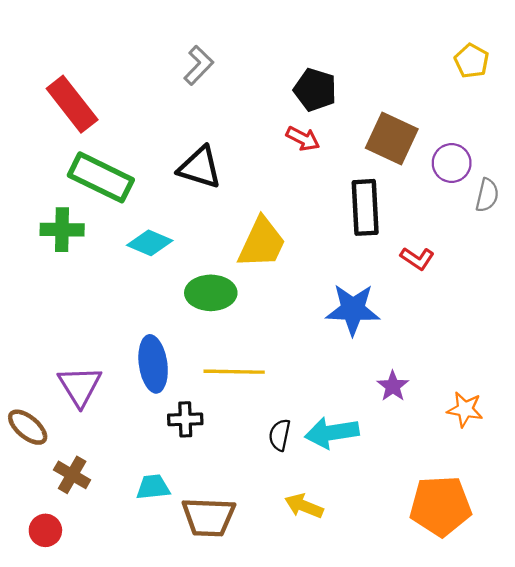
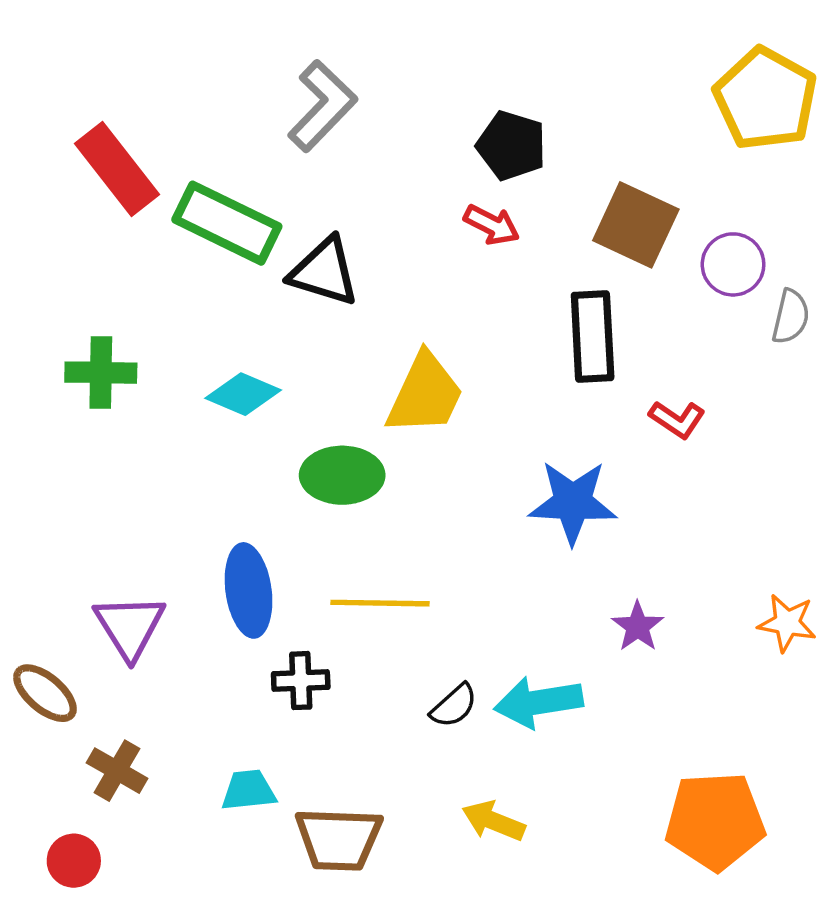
yellow pentagon: (472, 61) -> (765, 99), size x1.8
gray L-shape: (199, 65) -> (322, 106), size x1.4
green rectangle: (101, 177) -> (227, 223), moved
orange star: (465, 409) -> (787, 623), moved
black semicircle: (280, 435) -> (454, 706), turned -144

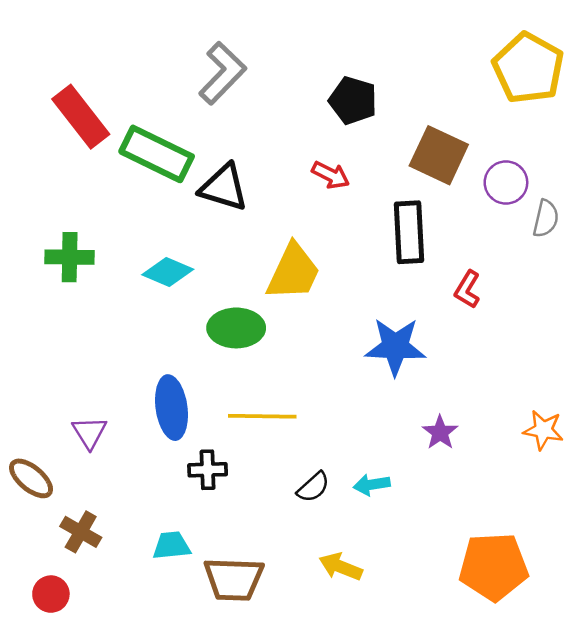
red arrow: (492, 225) -> (331, 175), moved
red L-shape: (677, 419) -> (467, 289), turned 87
purple triangle: (130, 626) -> (89, 432), size x0.7
cyan arrow: (539, 702) -> (372, 485), size x0.6

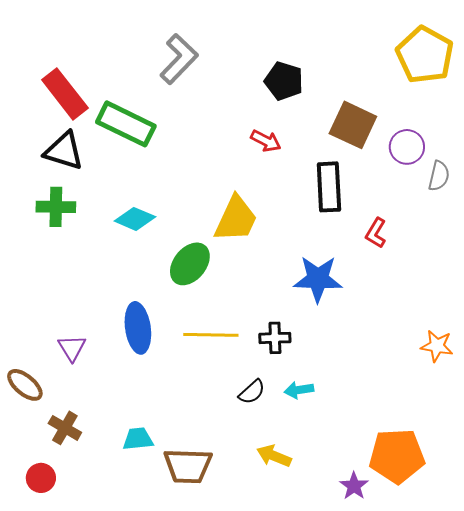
black triangle: (224, 187) -> (64, 151), moved
green ellipse: (236, 328) -> (190, 264), turned -51
purple star: (440, 432) -> (354, 486), moved
black cross: (208, 470) -> (275, 338), moved

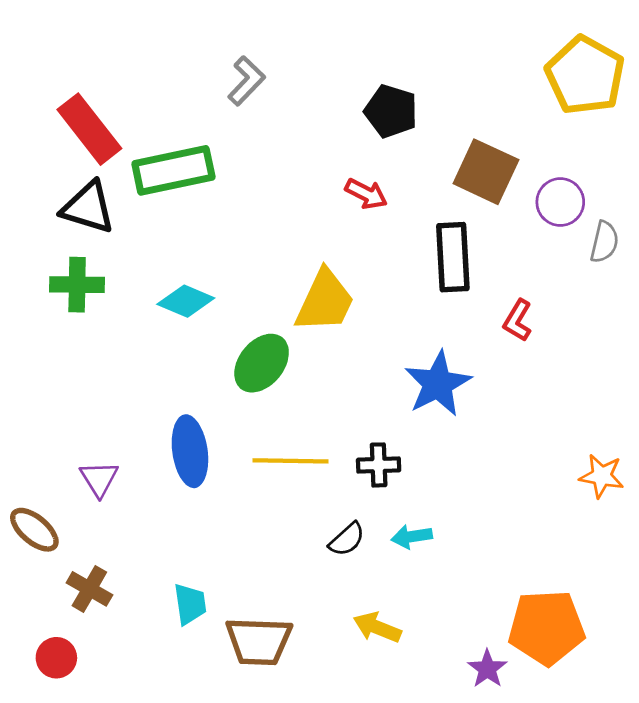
gray L-shape: (179, 59) -> (246, 81), size x0.7
green rectangle: (126, 124) -> (173, 170), turned -38
blue star: (318, 279) -> (438, 384), turned -30
cyan trapezoid: (138, 439) -> (190, 604), turned 88

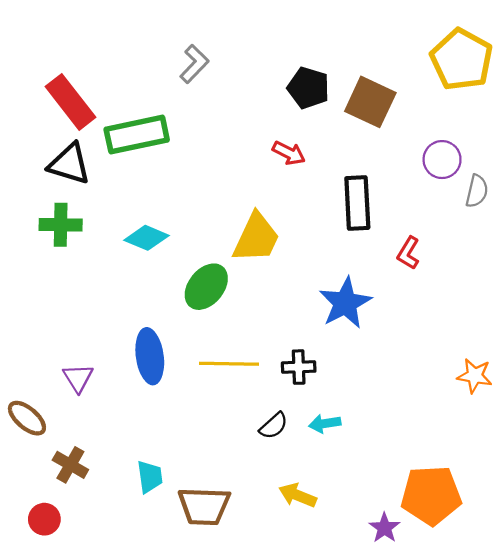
brown square: (486, 172) -> (370, 102), moved

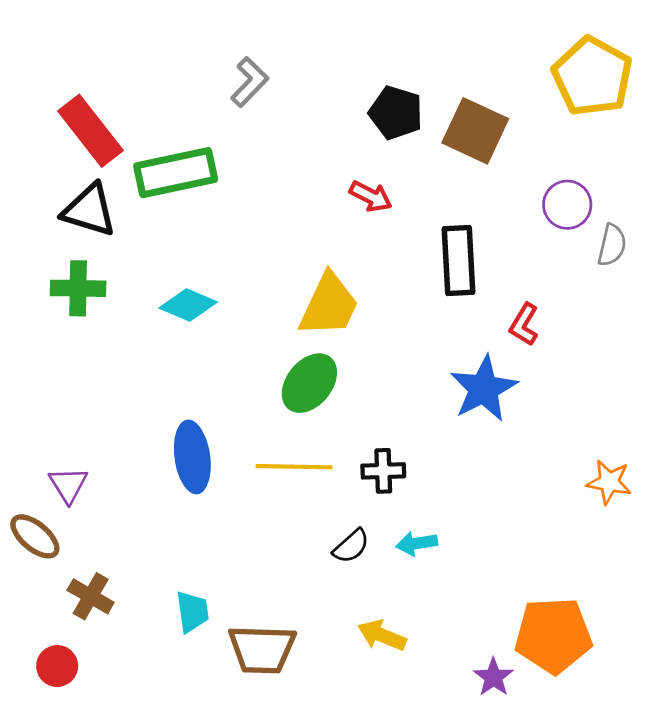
green ellipse: (206, 287) -> (309, 383), moved
blue star: (345, 303) -> (484, 389), moved
purple triangle: (78, 378) -> (68, 485), moved

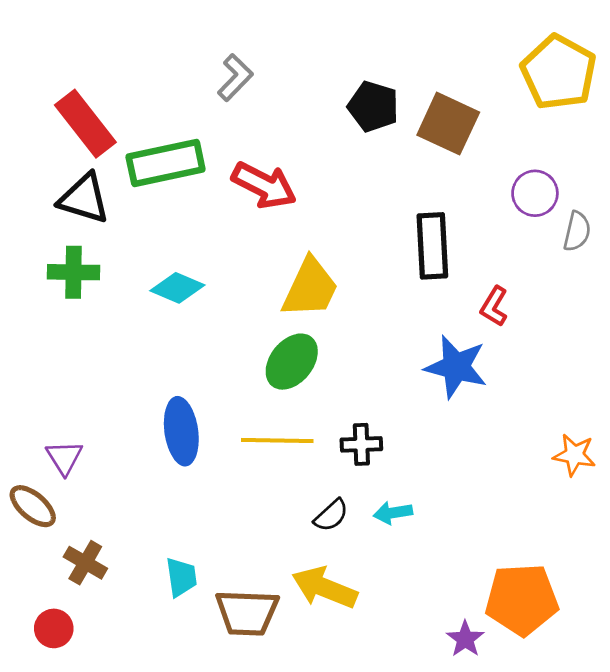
red arrow: (371, 196) -> (264, 185), moved, size x1.6
blue star: (484, 389) -> (456, 367), turned -30
yellow arrow: (382, 635) -> (325, 588), moved, size x1.4

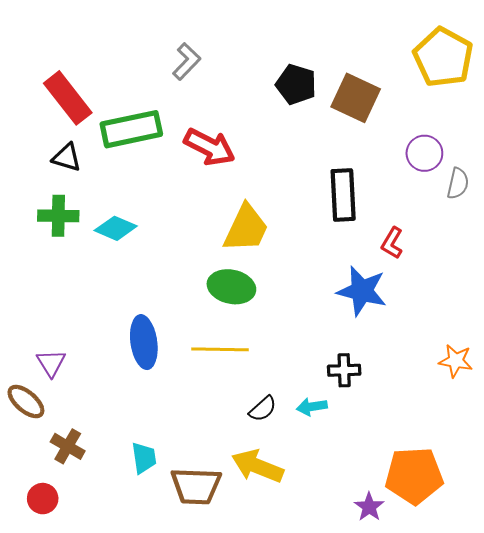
black triangle: (84, 199) -> (67, 157), size x0.7
cyan diamond: (177, 288) -> (116, 228), moved
green ellipse: (292, 362) -> (231, 287), turned 63
black cross: (361, 444) -> (344, 370), moved

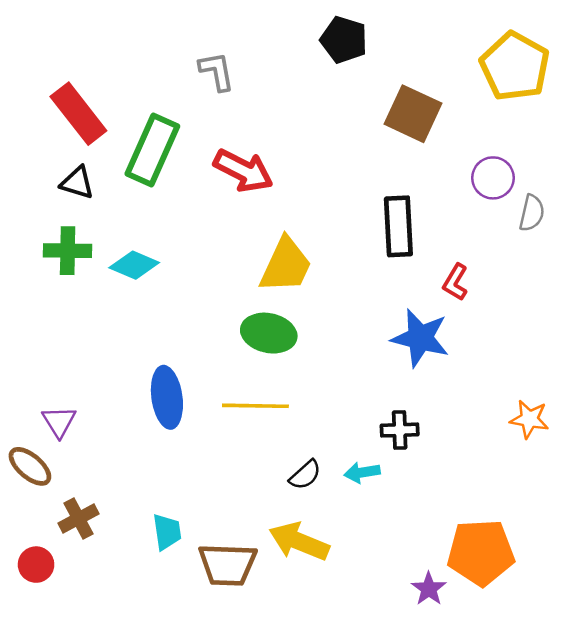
gray L-shape: (187, 61) -> (217, 71), turned -54
black pentagon: (296, 84) -> (344, 40), moved
green rectangle: (131, 129) -> (152, 150), turned -54
brown cross: (68, 446) -> (78, 519), turned 32
red circle: (43, 499) -> (36, 565), moved

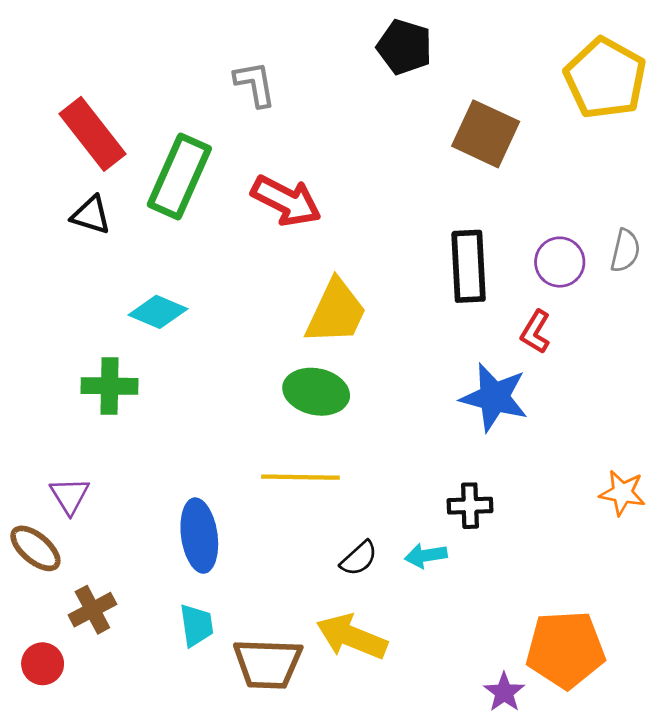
purple circle: (493, 178) -> (560, 262), moved
green cross: (68, 251) -> (110, 386), moved
blue ellipse: (167, 397) -> (199, 536), moved

